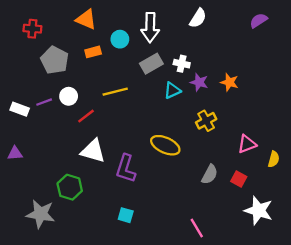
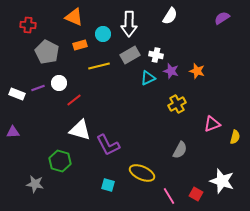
yellow line: (115, 92) -> (99, 66), moved
yellow ellipse: (165, 145) -> (142, 173), moved
purple L-shape: (126, 169) -> (108, 145), turned -45
red square: (239, 179) -> (196, 194), moved
gray star: (41, 214) -> (35, 184), size x0.7

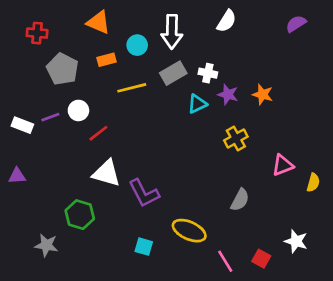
white star: (222, 181) -> (296, 241), size x0.7

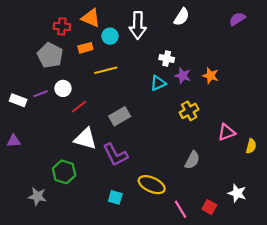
orange triangle: (98, 22) -> (91, 18), moved
red cross: (37, 33) -> (62, 26), moved
gray rectangle: (173, 73) -> (120, 116), moved

